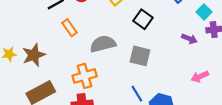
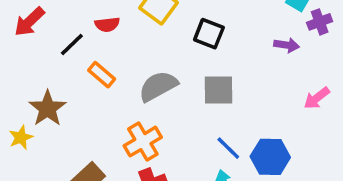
brown star: (34, 55) -> (48, 108), moved

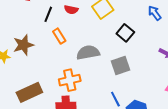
black line: (72, 44) -> (48, 14), turned -42
gray square: (219, 90) -> (120, 66), turned -36

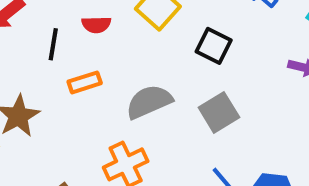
orange rectangle: (59, 36) -> (85, 82), turned -63

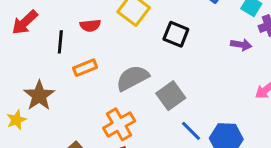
gray square: (219, 112) -> (171, 96), moved

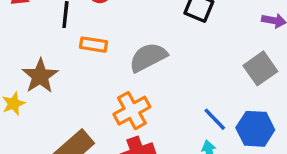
orange rectangle: (85, 68) -> (94, 45), turned 30
gray square: (171, 96) -> (260, 68), moved

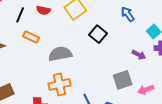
orange cross: (132, 111) -> (60, 84), moved

